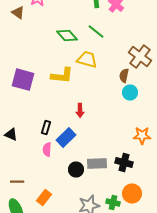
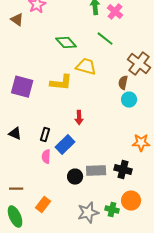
green line: (96, 32) -> (105, 39), moved
black triangle: (11, 134) -> (15, 134), moved

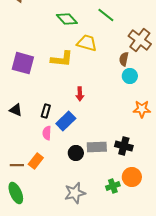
orange star: (141, 143) -> (142, 109), moved
orange rectangle: (43, 205) -> (36, 161), moved
green cross: (112, 210) -> (113, 186), turned -32
gray star: (88, 213) -> (75, 193), moved

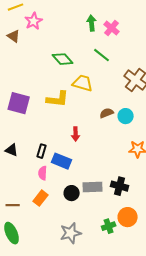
brown semicircle: (124, 59) -> (107, 113), moved, turned 56
blue rectangle: (66, 121) -> (62, 161), turned 66
orange rectangle: (36, 161) -> (41, 198), moved

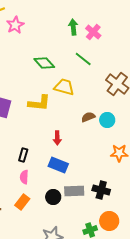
blue rectangle: (62, 161) -> (58, 165), moved

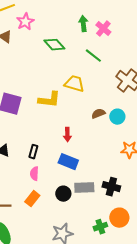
green diamond: (44, 63) -> (54, 45), moved

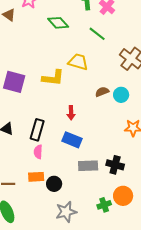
black rectangle: (33, 152) -> (37, 130), size x1.5
black circle: (63, 194) -> (54, 184), moved
orange rectangle: (32, 199) -> (36, 177), turned 49

